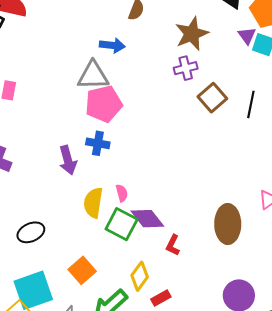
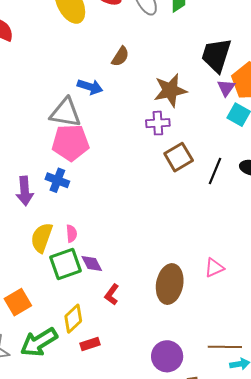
purple triangle: (247, 36) -> (226, 88), moved
purple diamond: (147, 219) -> (92, 264), size x0.7
green square: (122, 224) -> (65, 264), turned 32

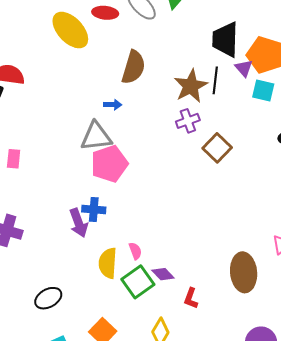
brown semicircle: (120, 56) -> (133, 67), size x1.6
blue arrow: (90, 87) -> (113, 105), size x0.7
black line: (215, 171) -> (215, 80), moved
blue cross: (57, 180) -> (94, 210), moved

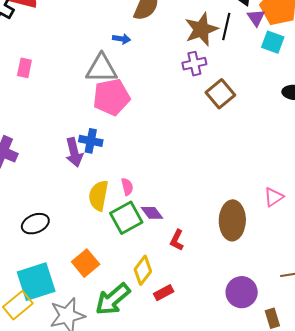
pink rectangle: (14, 159) -> (24, 68), moved

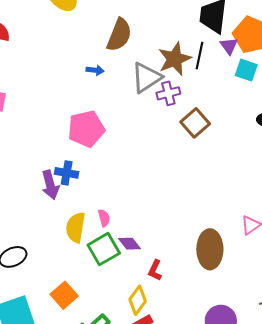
gray triangle: (101, 68) -> (147, 77), moved, turned -32
yellow diamond: (143, 270) -> (138, 300), moved

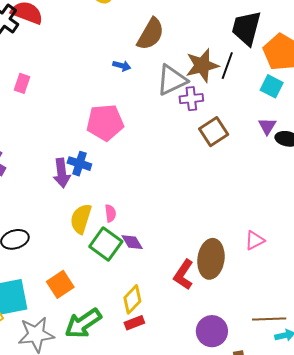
purple triangle: (229, 46) -> (267, 126), moved
green square: (104, 249) -> (106, 244), turned -32
red L-shape: (155, 270) -> (184, 275), moved, size x1.4

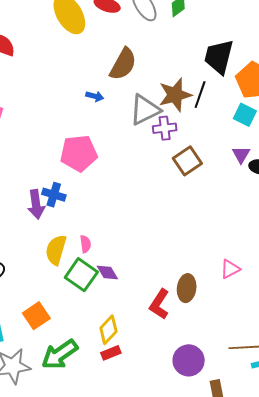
brown ellipse: (211, 259) -> (187, 288), size x0.7

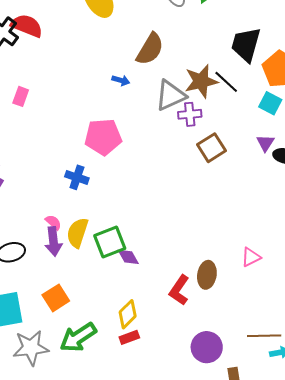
black line: (200, 95) -> (226, 82), turned -68
purple arrow: (36, 204) -> (53, 241), moved
pink semicircle: (85, 244) -> (53, 222), moved, turned -42
green square: (81, 275) -> (110, 242), moved, turned 32

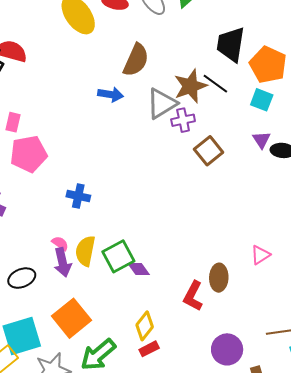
blue arrow: (121, 80) -> (111, 94), size x1.4
pink pentagon: (103, 137) -> (29, 154), moved
orange square: (56, 298) -> (71, 318), size x1.4

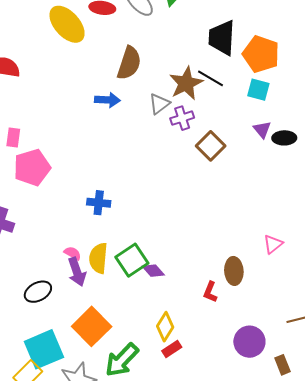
gray triangle: (162, 104) -> (159, 104), size x0.7
blue cross: (78, 196) -> (99, 203), moved
red L-shape: (193, 296) -> (210, 292), size x0.7

